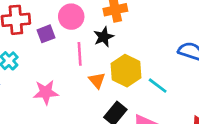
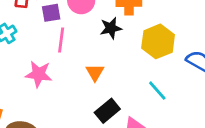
pink line: (80, 54) -> (61, 40), moved
yellow hexagon: (126, 71) -> (158, 41), moved

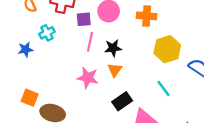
black star: (111, 28) -> (113, 48), moved
pink star: (39, 74) -> (88, 78), moved

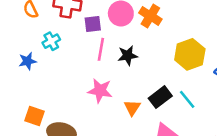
orange cross: (147, 16) -> (150, 16), moved, turned 30
orange triangle: (115, 70) -> (132, 108), moved
black rectangle: (122, 101) -> (160, 97), moved

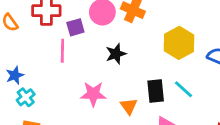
cyan cross: (51, 41) -> (26, 97), moved
pink line: (101, 49) -> (62, 51), moved
black rectangle: (160, 97) -> (156, 91), turned -50

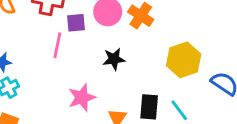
pink star: (93, 94) -> (82, 98), turned -30

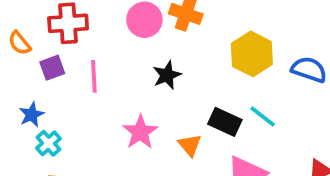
purple square: (76, 23) -> (52, 68), moved
black rectangle: (149, 107) -> (225, 122), turned -55

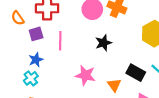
blue star: (32, 115) -> (36, 60), moved
pink star: (140, 132) -> (85, 75), turned -30

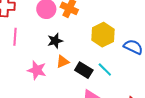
orange triangle: (114, 85) -> (63, 62), moved, turned 40

